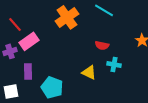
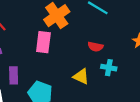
pink rectangle: (29, 41) -> (43, 42), moved, turned -48

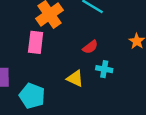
red semicircle: (95, 47) -> (90, 47), turned -48

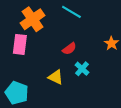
cyan cross: (104, 69) -> (82, 69), turned 32

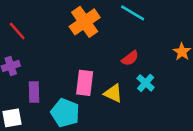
pink rectangle: (20, 44) -> (85, 83), moved

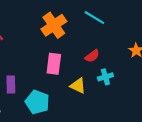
pink rectangle: (85, 83) -> (54, 64), moved
cyan cross: (146, 83) -> (105, 77), turned 32

